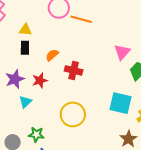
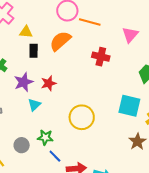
yellow triangle: (25, 30) -> (26, 32), moved
pink triangle: (122, 52) -> (130, 35), moved
orange semicircle: (52, 55) -> (60, 41), moved, size x1.6
red cross: (74, 70) -> (101, 57), moved

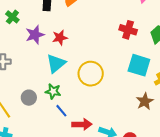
red cross: (101, 57) -> (128, 30), moved
cyan triangle: (34, 105) -> (56, 63), moved, size x1.5

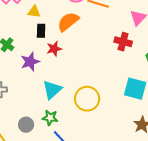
red cross: (128, 30) -> (123, 42), moved
red star: (60, 38) -> (54, 49), moved

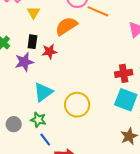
yellow triangle: (34, 12) -> (33, 13), turned 48
black rectangle: (41, 31) -> (32, 42), moved
red cross: (123, 42) -> (124, 73), moved, turned -30

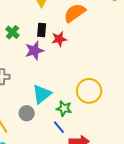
cyan triangle: (43, 92) -> (42, 94), moved
green star: (38, 120) -> (64, 108), moved

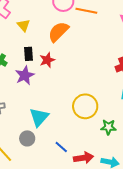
green star: (64, 108) -> (108, 127), moved

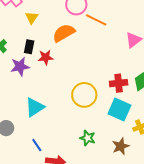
yellow circle: (85, 106) -> (84, 95), moved
cyan triangle: (39, 117) -> (35, 107), moved

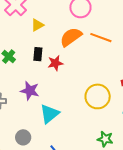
yellow triangle: (32, 18) -> (37, 25), turned 32
orange line: (96, 20) -> (101, 38), moved
purple star: (20, 66) -> (30, 91), moved, turned 30

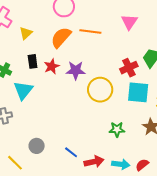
purple star: (30, 91) -> (76, 70), moved
cyan triangle: (50, 114) -> (23, 90), moved

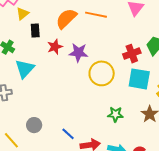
yellow triangle: (26, 33) -> (23, 14), moved
black rectangle: (33, 61) -> (35, 31), moved

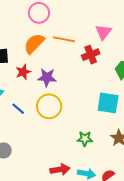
red cross: (132, 54) -> (91, 55), moved
yellow circle: (102, 73) -> (49, 106), moved
blue line: (68, 134) -> (18, 109), moved

